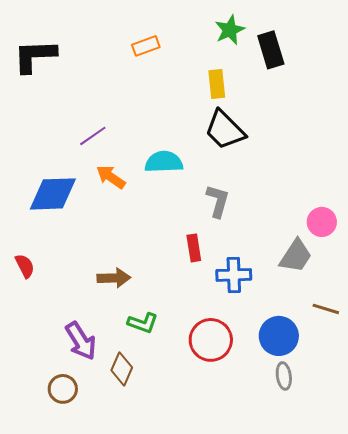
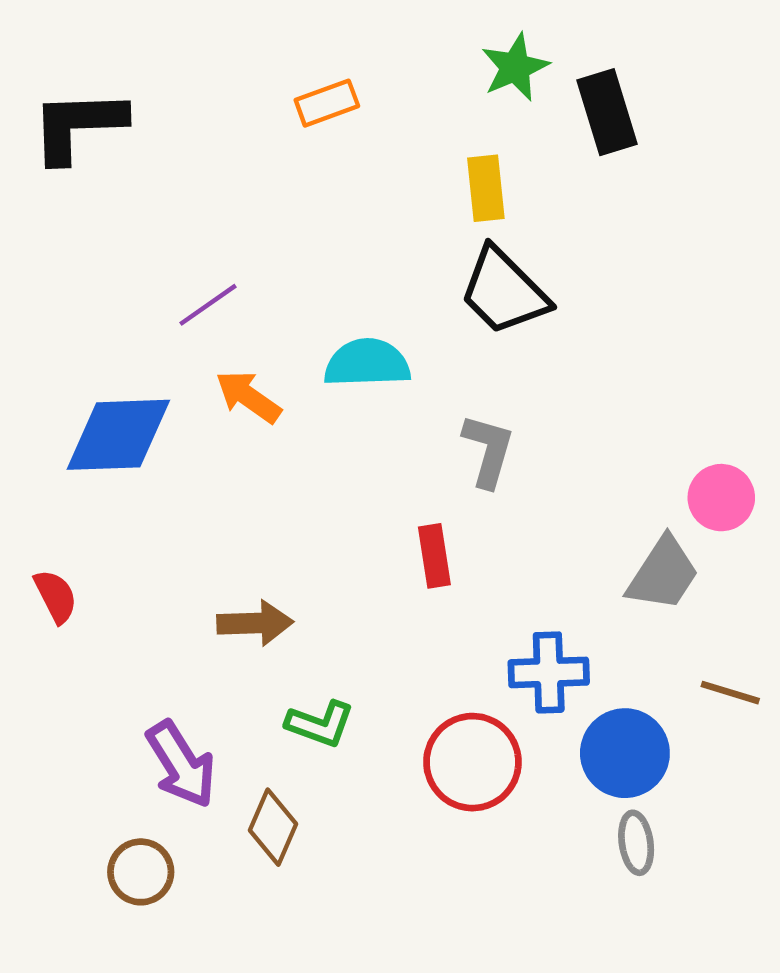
blue cross: (234, 275) -> (549, 672), moved

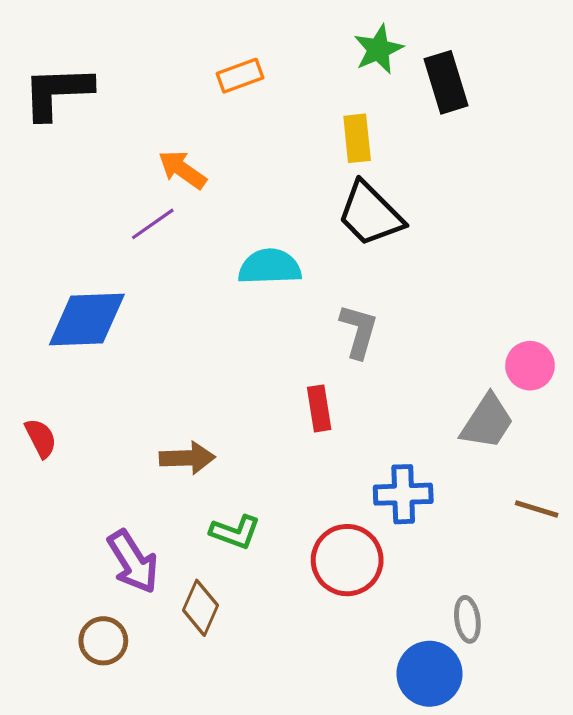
orange arrow: (248, 397) -> (182, 170), moved
blue circle: (625, 753) -> (430, 674), moved

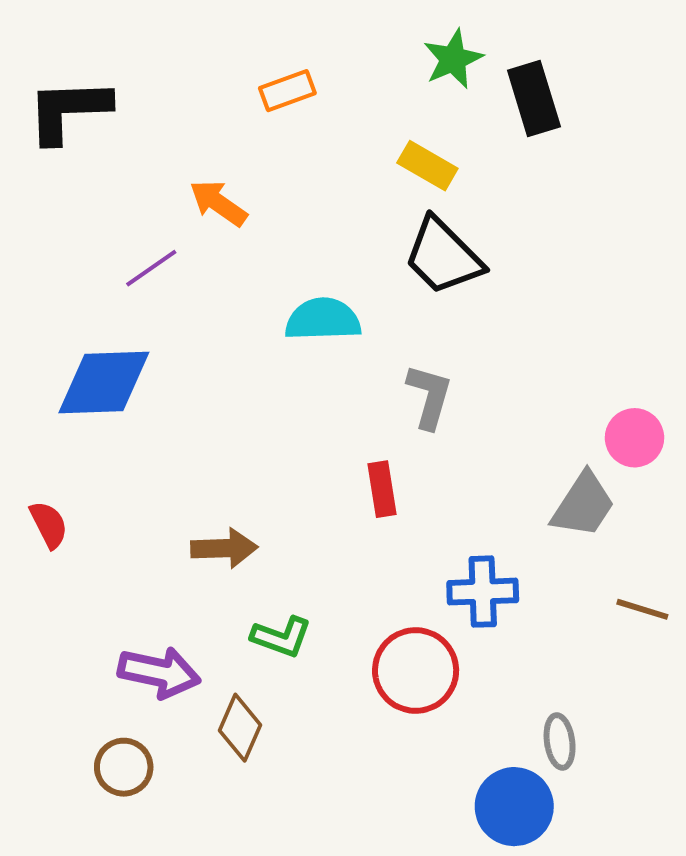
yellow rectangle: (357, 138) -> (427, 166), turned -54
purple line: (153, 224) -> (151, 268), moved
purple arrow: (133, 562) -> (159, 672), turned -46

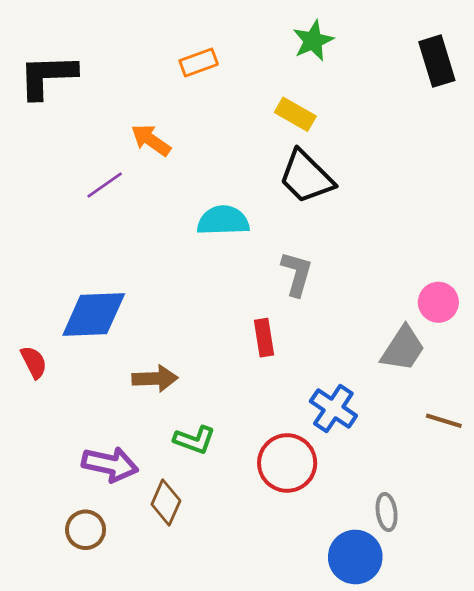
black rectangle: (534, 99) -> (437, 61), moved
blue diamond: (104, 383) -> (94, 315), moved
blue cross: (483, 592) -> (333, 409), turned 36

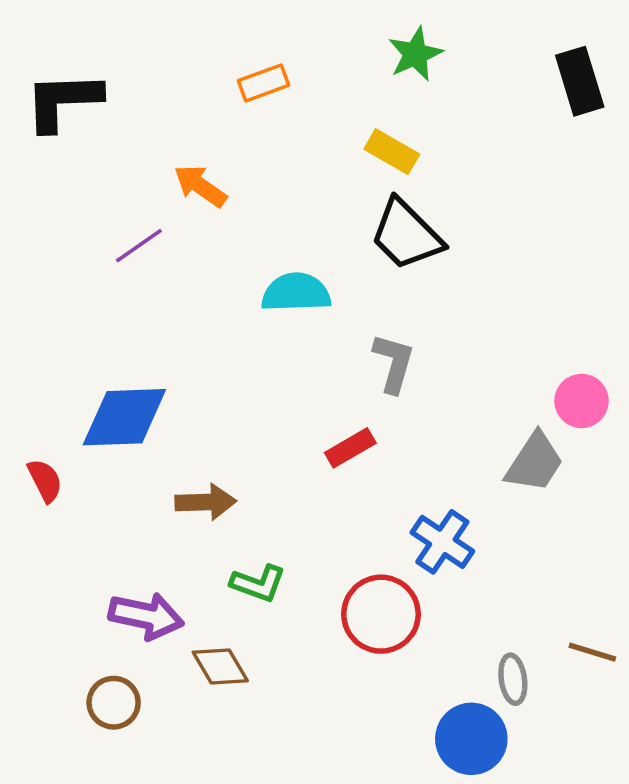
red rectangle: (264, 338) -> (350, 448), turned 69
brown line: (444, 421) -> (592, 652), moved
brown diamond: (166, 503) -> (220, 667), turned -54

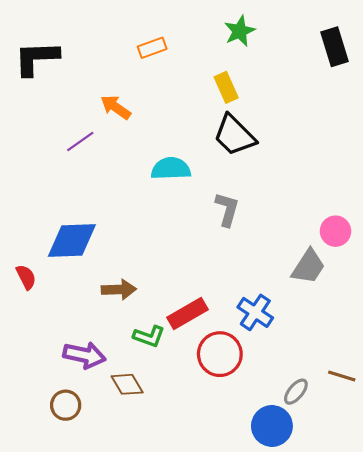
yellow rectangle: (392, 152) -> (226, 87), turned 36
red rectangle: (350, 448) -> (188, 313), moved, size x1.4
gray ellipse: (513, 679) -> (296, 392), turned 48

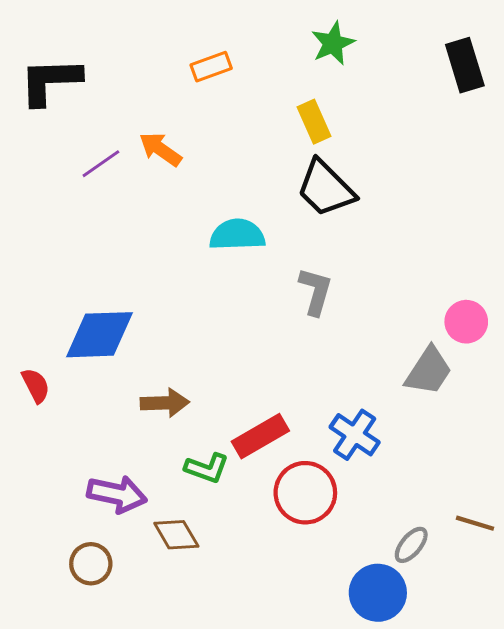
purple line: (80, 142) -> (101, 164), moved

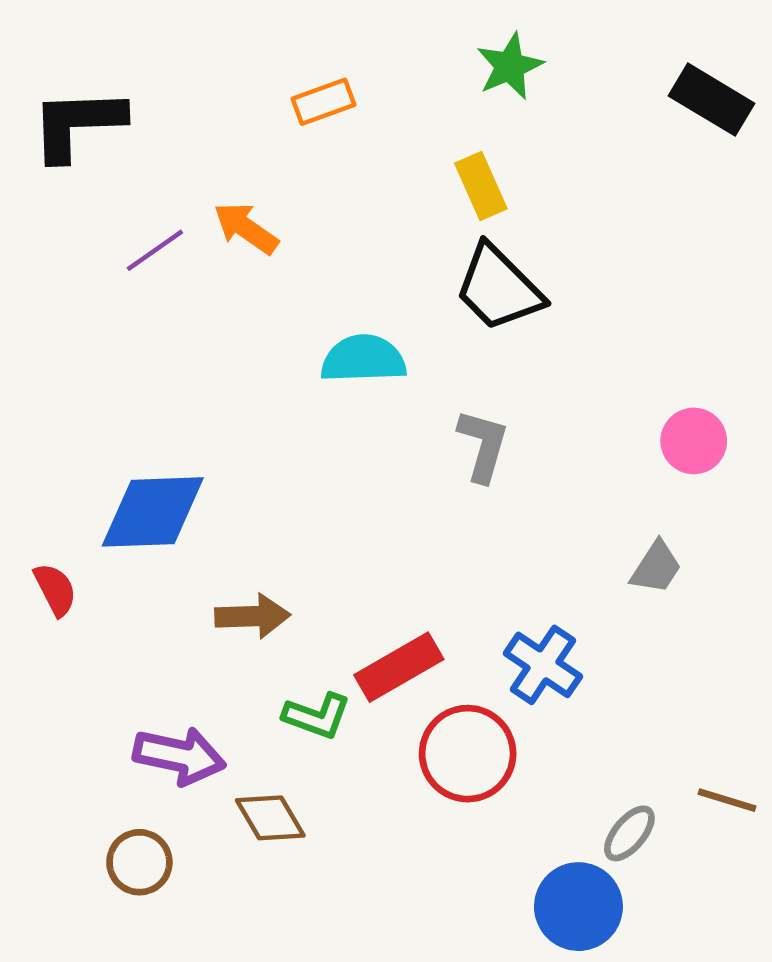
black rectangle: (465, 65) -> (711, 100), turned -42
pink circle: (466, 322) -> (694, 441), moved
gray trapezoid: (429, 371) -> (656, 567), size x0.7

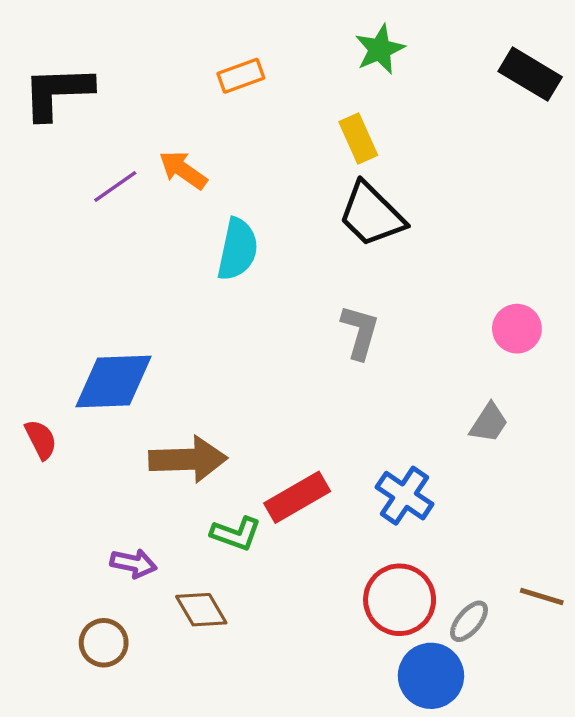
cyan semicircle: (363, 359) -> (238, 249), moved, turned 104
brown arrow: (253, 616) -> (188, 459), size x1.4
red circle: (468, 754) -> (400, 600), moved
purple arrow: (179, 756) -> (133, 563), size x0.7

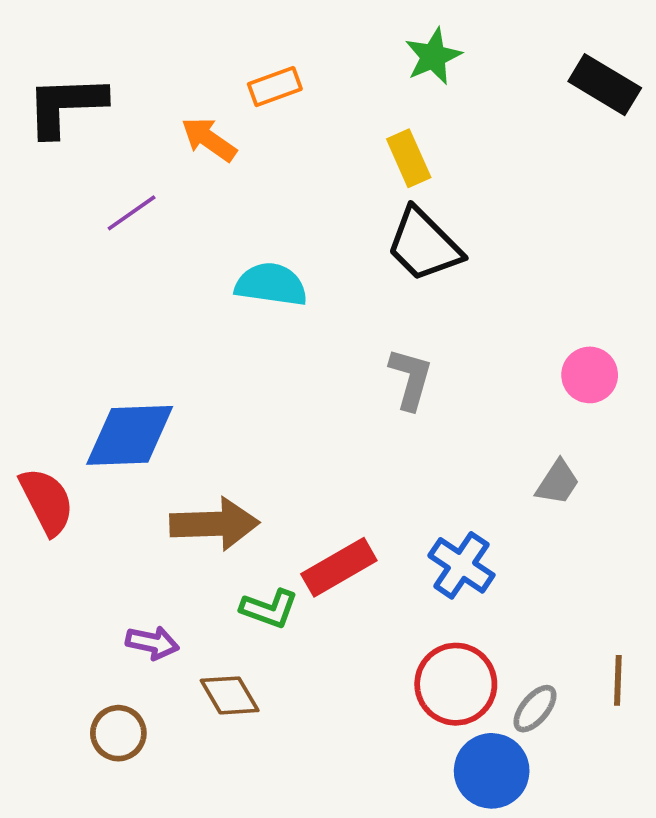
orange arrow: (183, 170) -> (209, 139), moved
cyan semicircle: (238, 249) -> (271, 284), turned -94
red semicircle: (41, 439) -> (47, 501), size x1.5
brown line: (542, 596) -> (618, 680), turned 75

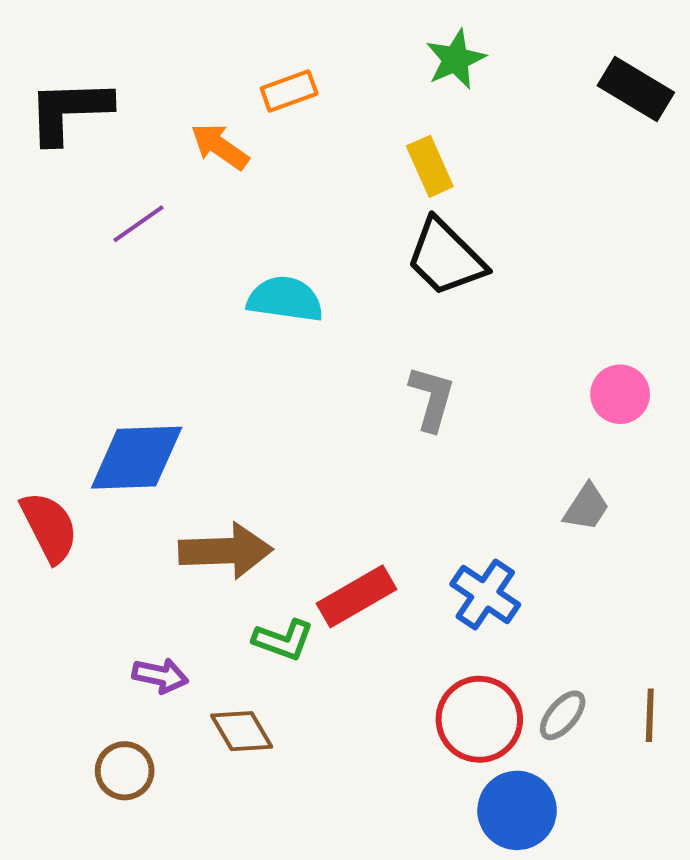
gray ellipse: (535, 709) -> (563, 715), moved

